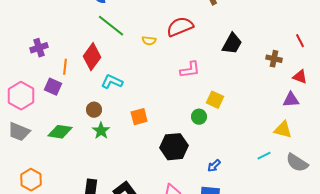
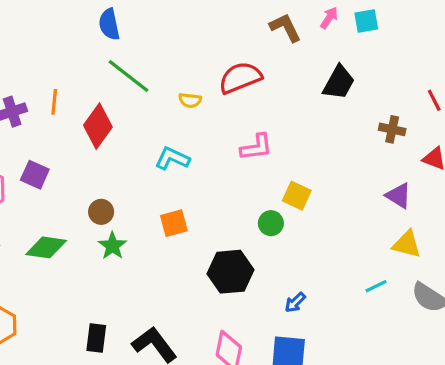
black trapezoid: (232, 44) -> (339, 82), moved
orange line: (65, 67) -> (54, 102), moved
cyan L-shape: (112, 82) -> (172, 158), moved
purple triangle: (291, 100) -> (399, 196), moved, turned 36

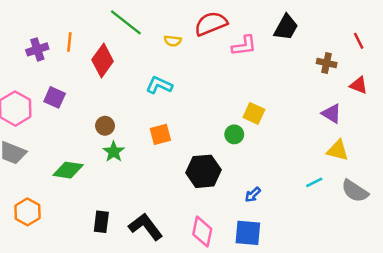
pink L-shape: (256, 147) -> (244, 46), moved
green diamond: (46, 247) -> (68, 170), moved

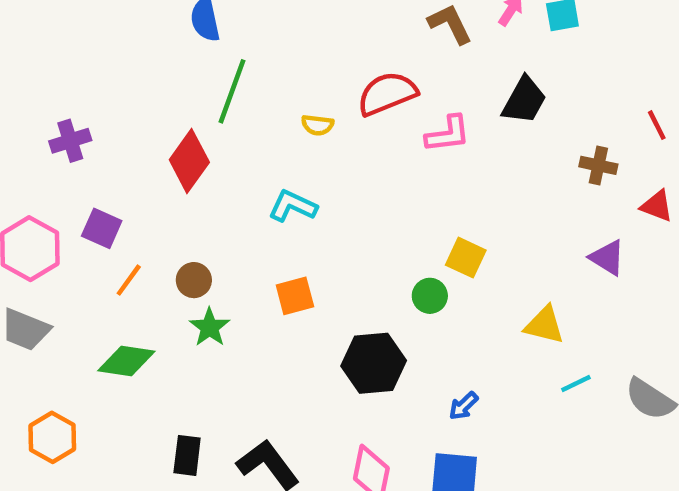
green line: (126, 22) -> (232, 91), turned 72
orange line: (69, 42) -> (129, 280), moved, turned 30
yellow triangle: (338, 150) -> (544, 325), moved

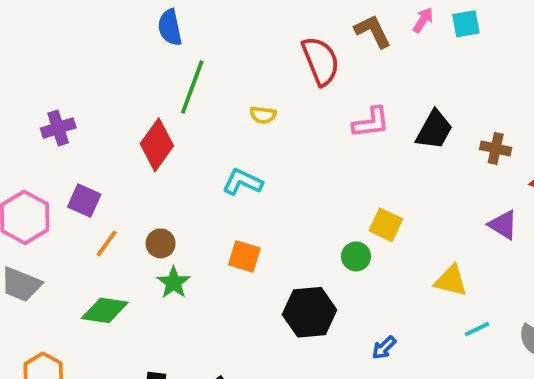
red semicircle: (387, 94) -> (321, 61), moved, turned 90
black trapezoid: (524, 100) -> (434, 130), moved
orange square: (295, 296) -> (244, 256), turned 32

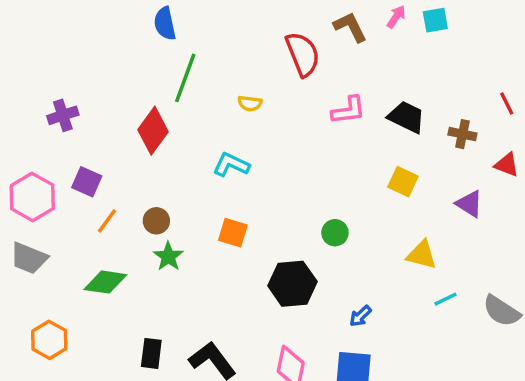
black trapezoid: (434, 130) -> (406, 117), turned -93
yellow square: (386, 225) -> (403, 182), moved

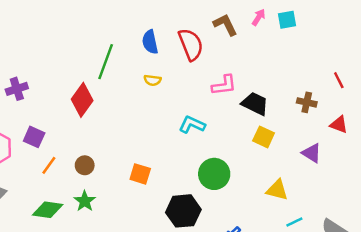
blue semicircle: (165, 24) -> (150, 42), moved
black trapezoid: (406, 117) -> (255, 104), moved
cyan L-shape: (231, 165) -> (192, 125), moved
green circle: (335, 233) -> (214, 174), size x1.6
green star: (168, 257) -> (85, 201), moved

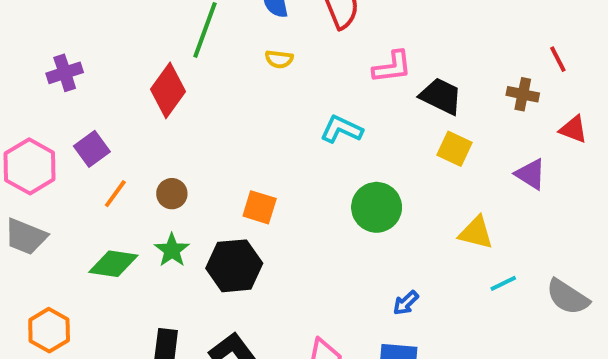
red line: (339, 80) -> (558, 59), moved
purple square: (34, 137) -> (92, 149), turned 30
black hexagon: (183, 211) -> (234, 266), moved

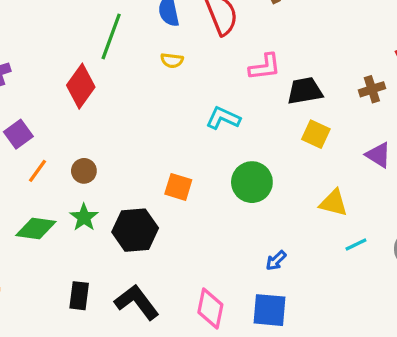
brown cross: (523, 94) -> (372, 89), turned -30
black trapezoid: (441, 96) -> (305, 91), turned -36
orange square: (260, 207) -> (178, 187), moved

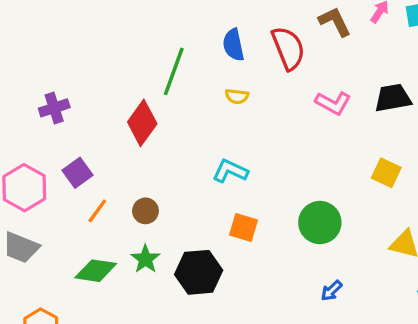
pink L-shape: (265, 67) -> (333, 103), turned 36
black trapezoid: (305, 91) -> (393, 98), moved
cyan L-shape: (223, 118) -> (230, 171), moved
blue arrow: (276, 260) -> (331, 291), moved

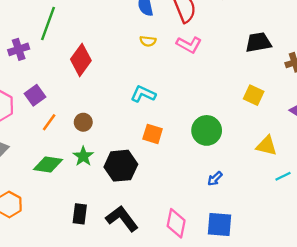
green line: (174, 71) -> (48, 24), moved
pink L-shape: (333, 103) -> (189, 45), moved

